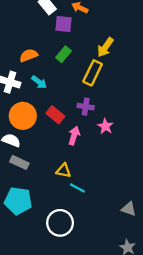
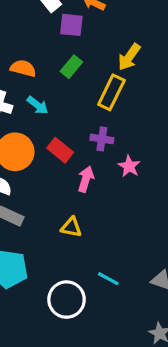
orange semicircle: (29, 55) -> (23, 68), turned 36
cyan line: (77, 188) -> (108, 279), moved

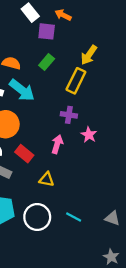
cyan arrow: (38, 105) -> (22, 90), size x1.6
red rectangle: (60, 150) -> (24, 154), moved
white circle: (67, 300) -> (37, 217), moved

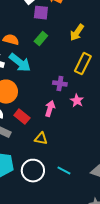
yellow rectangle: (76, 81) -> (83, 64), moved

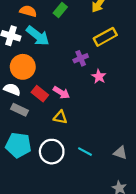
yellow rectangle: (83, 64) -> (105, 37), turned 35
purple cross: (60, 84) -> (81, 58), turned -32
pink arrow: (50, 109) -> (61, 93), moved, turned 105

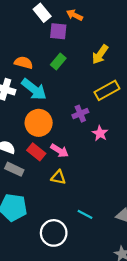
orange circle: (23, 67) -> (39, 123), moved
white circle: (52, 152) -> (54, 233), moved

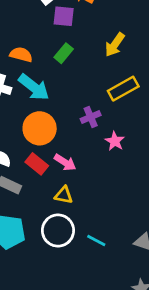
white circle: (54, 233) -> (58, 231), moved

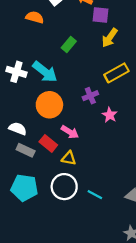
purple square: (64, 16) -> (101, 15), moved
orange semicircle: (21, 55) -> (35, 17), moved
red rectangle: (37, 164) -> (48, 143), moved

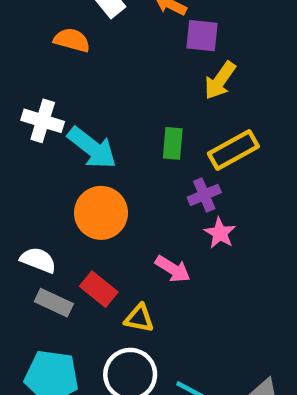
green rectangle: (69, 45) -> (173, 143), moved, turned -35
white cross: (16, 72) -> (43, 121), moved
purple cross: (90, 96) -> (204, 195), moved
pink arrow: (70, 132) -> (173, 269), moved

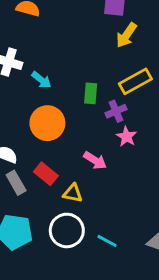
green rectangle: (173, 143) -> (91, 93), moved
cyan arrow: (92, 148) -> (41, 80), size x0.6
gray rectangle: (54, 303) -> (16, 183), turned 35

